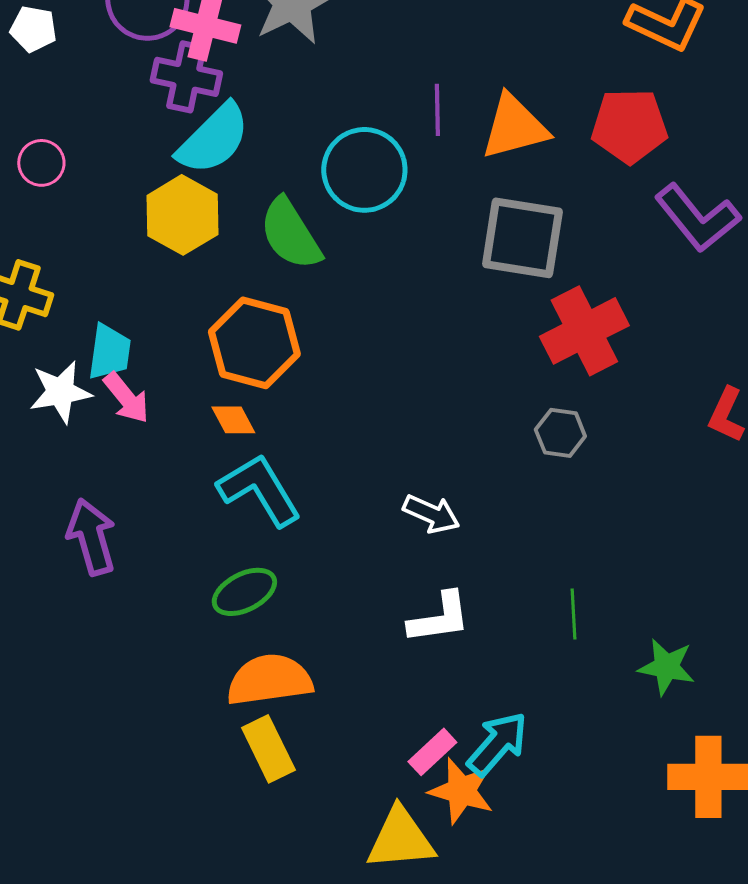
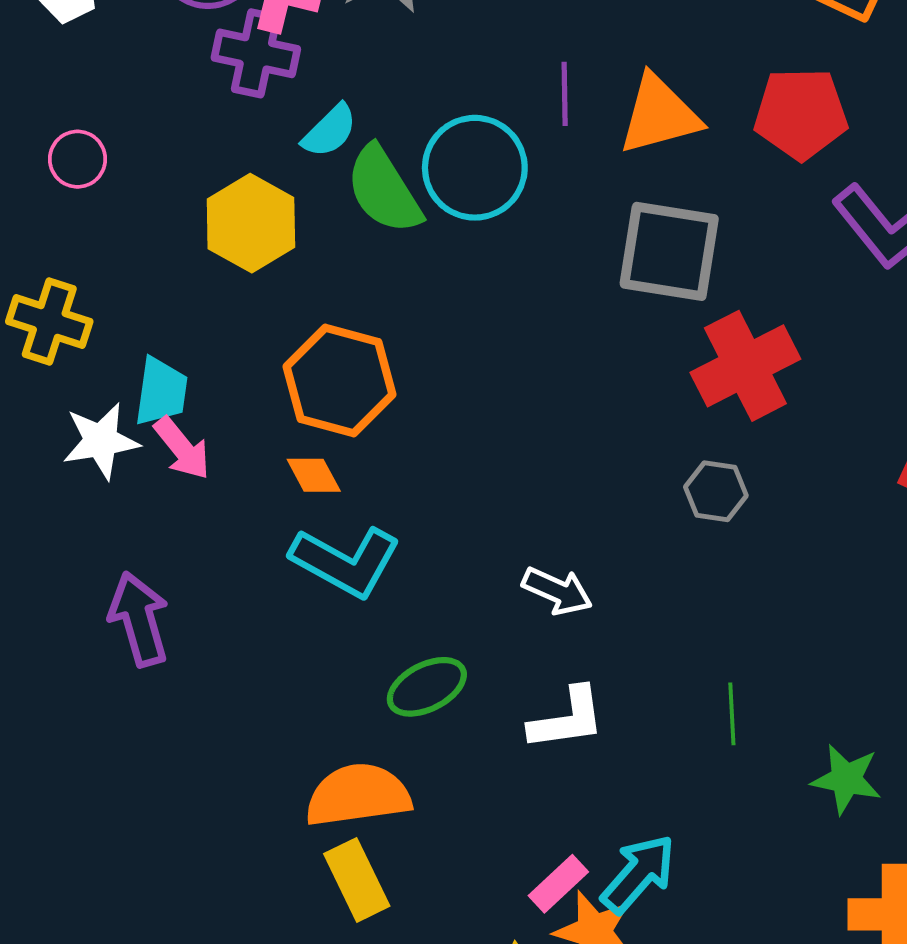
cyan semicircle: (213, 139) -> (330, 131), moved, size x0.6
green semicircle: (290, 234) -> (384, 190), moved
cyan L-shape: (259, 490) -> (346, 561), turned 150
green ellipse: (244, 592) -> (427, 687), moved

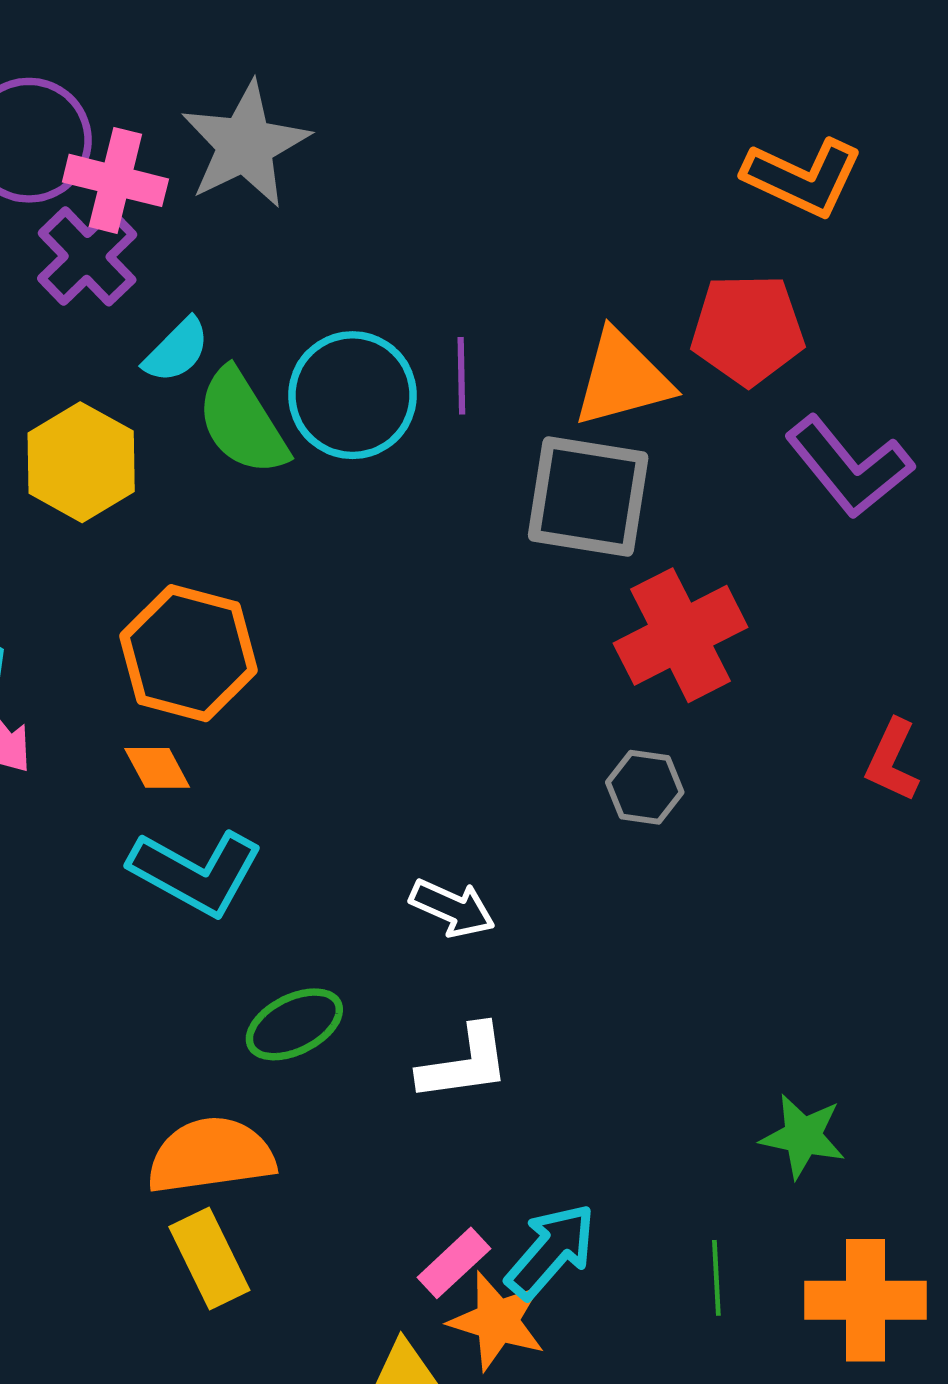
purple cross: (256, 53) -> (87, 256), turned 34
purple line: (565, 94) -> (461, 376), moved
orange triangle: (659, 115) -> (622, 379), moved
green line: (732, 714) -> (716, 1278), moved

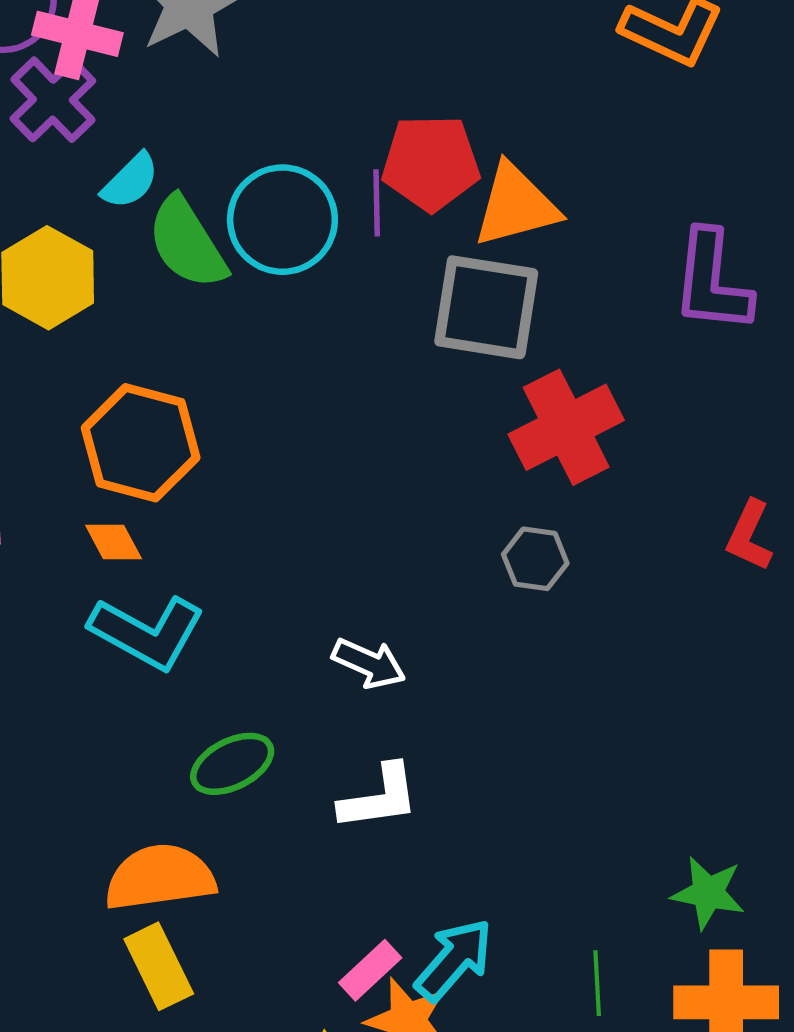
red pentagon: (748, 330) -> (431, 163), moved
purple L-shape: (849, 467) -> (712, 282), turned 45
green star: (803, 1136) -> (708, 893), moved

